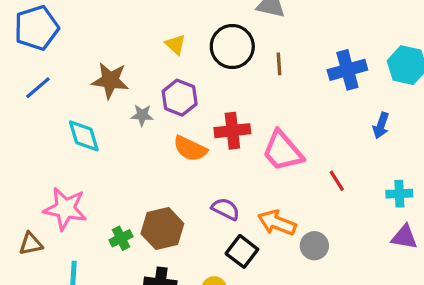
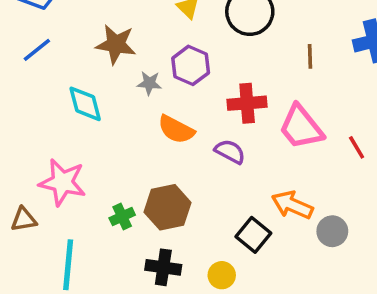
brown line: (279, 64) -> (310, 56), moved
orange semicircle: (190, 149) -> (176, 129), moved
red line: (337, 181) -> (357, 147), moved
purple semicircle: (226, 209) -> (230, 152), moved

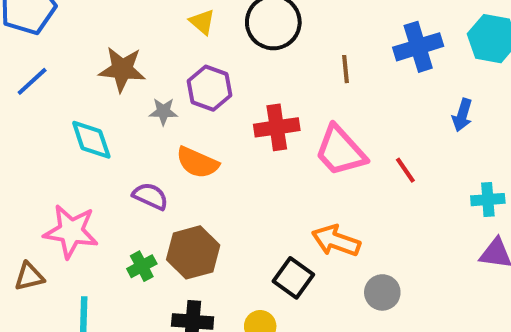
purple semicircle: (230, 152) -> (150, 196), moved
gray circle: (332, 231) -> (382, 292), moved

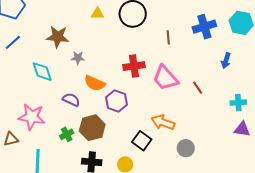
yellow triangle: (202, 22) -> (97, 14), turned -40
purple hexagon: (209, 88) -> (117, 101), moved

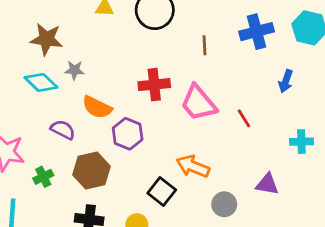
cyan diamond: (42, 72) -> (41, 82), moved, turned -30
purple triangle: (242, 129) -> (267, 184), moved
green cross: (67, 134) -> (43, 177), moved

